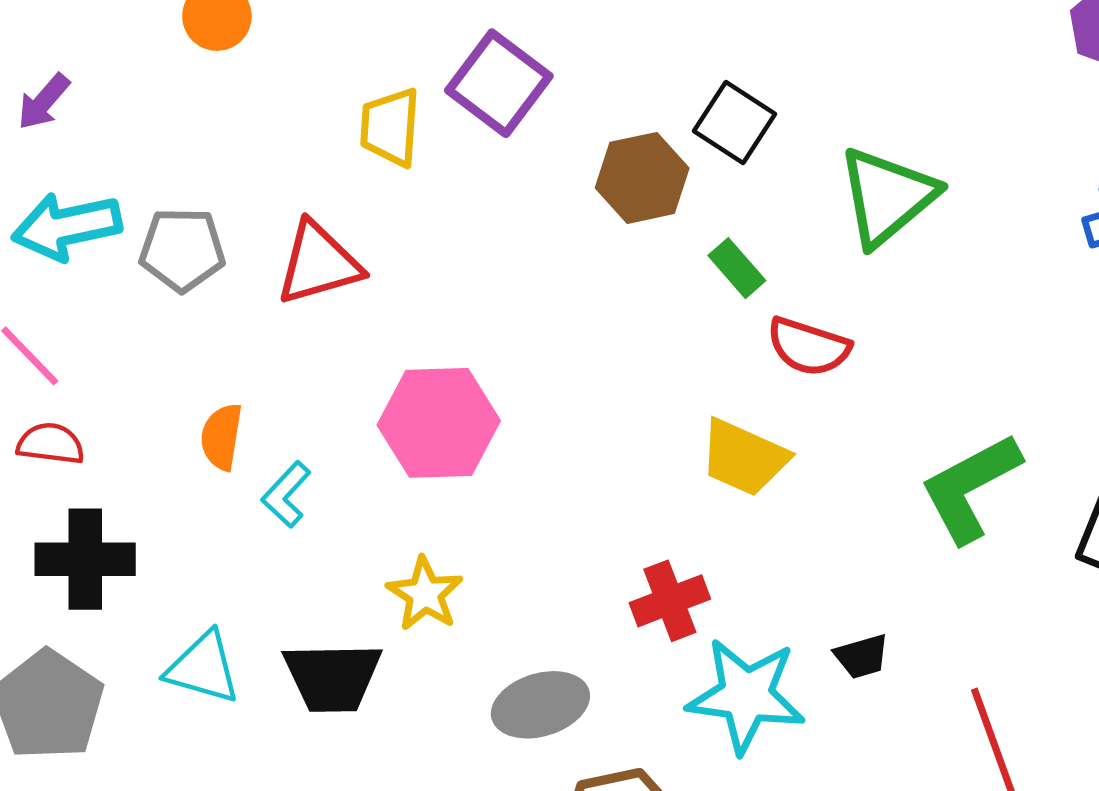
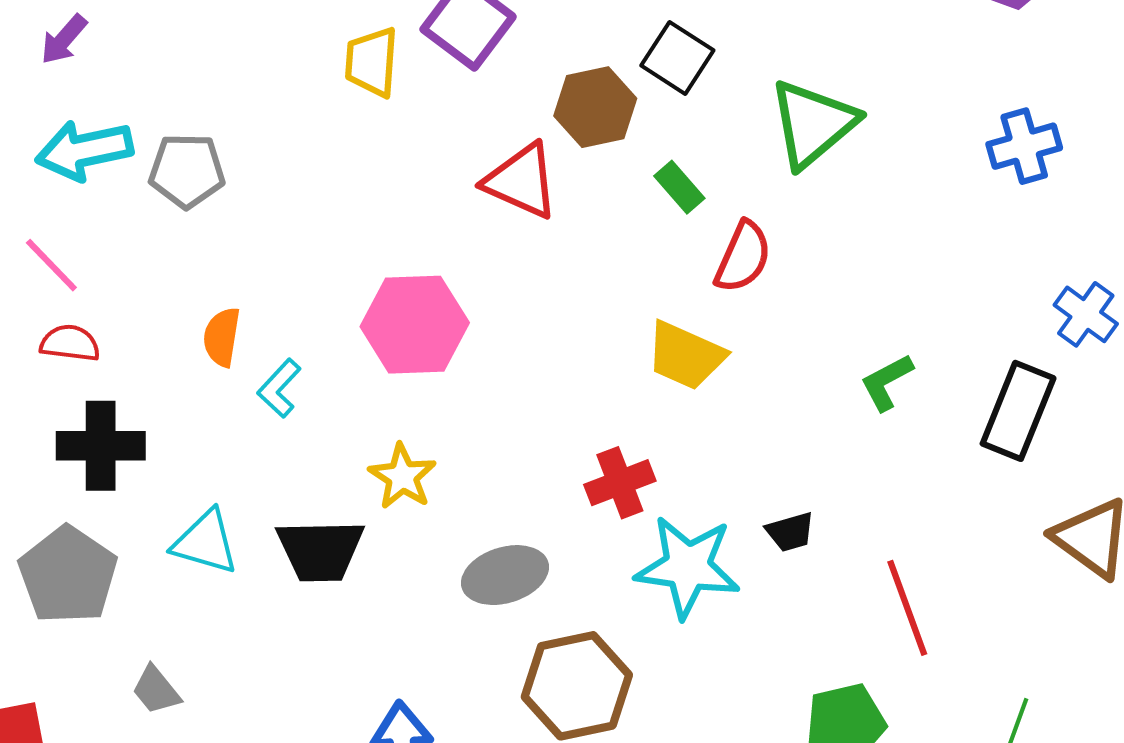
red triangle: (319, 263) -> (521, 181), moved, turned 40
red semicircle: (809, 347) -> (743, 257), turned -84
green L-shape: (970, 488) -> (887, 382), size x0.6

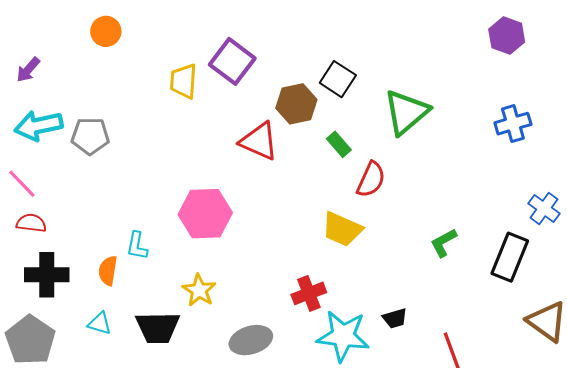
orange semicircle: (222, 337) -> (108, 271), moved
cyan L-shape: (279, 388) -> (137, 246), turned -32
cyan triangle: (205, 542) -> (100, 323), size x0.7

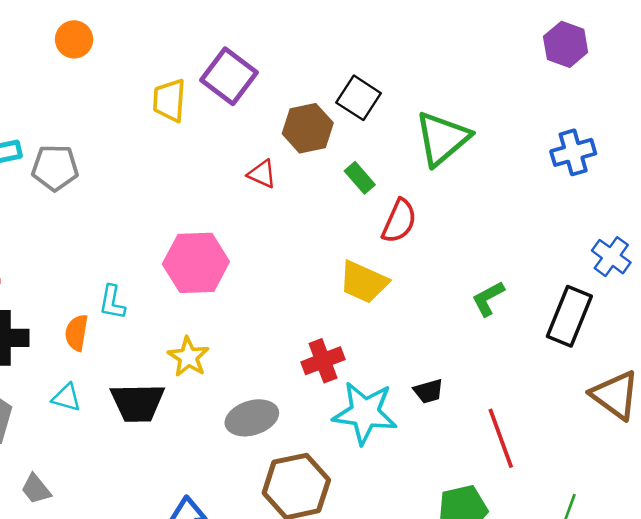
red triangle: (259, 141) -> (262, 174), size x0.6

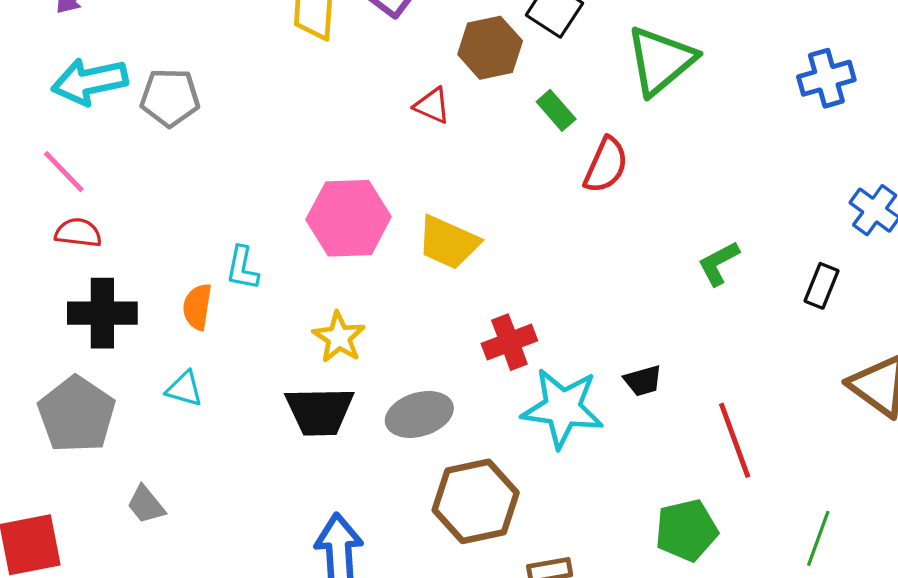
yellow trapezoid: (364, 282) -> (448, 242), moved
black rectangle: (569, 316) -> (822, 286), size x0.6
black trapezoid: (138, 403) -> (320, 411), moved

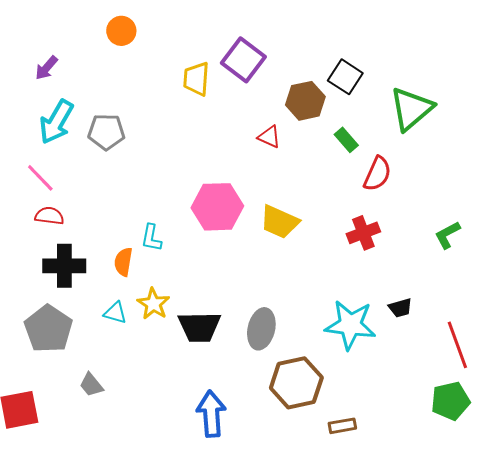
cyan arrow: (89, 81) -> (56, 122), turned -48
yellow star: (339, 337) -> (153, 304), moved
red cross: (509, 342) -> (363, 233), moved
gray ellipse: (419, 414) -> (261, 329), turned -60
green pentagon: (686, 530) -> (450, 401), moved

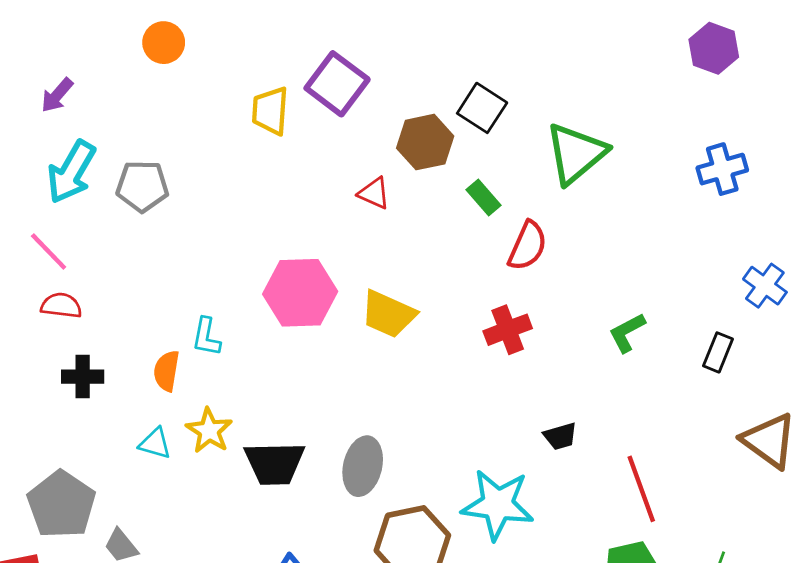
black cross: (64, 266) -> (83, 377), size x0.7
cyan star: (350, 325) -> (498, 505), moved
gray pentagon: (48, 329) -> (61, 505), moved

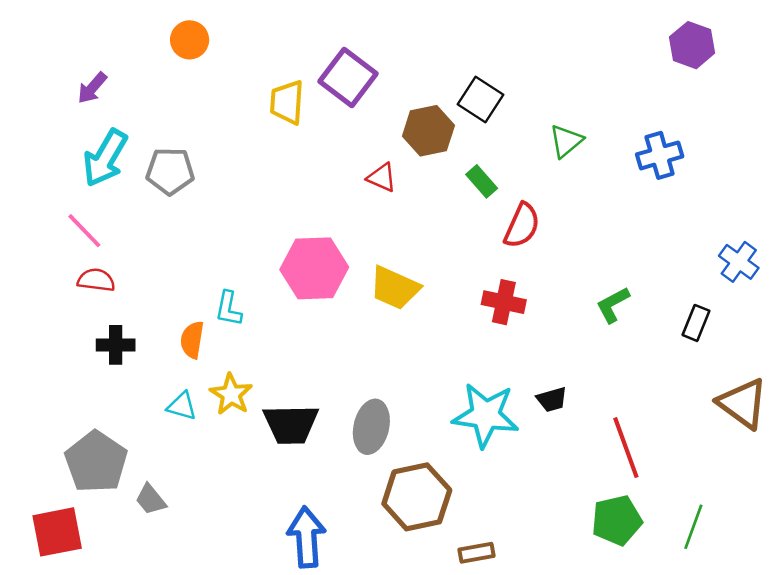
green triangle: (576, 153) -> (566, 141), size x0.6
blue cross: (722, 169) -> (660, 155), moved
red cross: (508, 330) -> (504, 302), turned 33
cyan star: (498, 505) -> (486, 415), moved

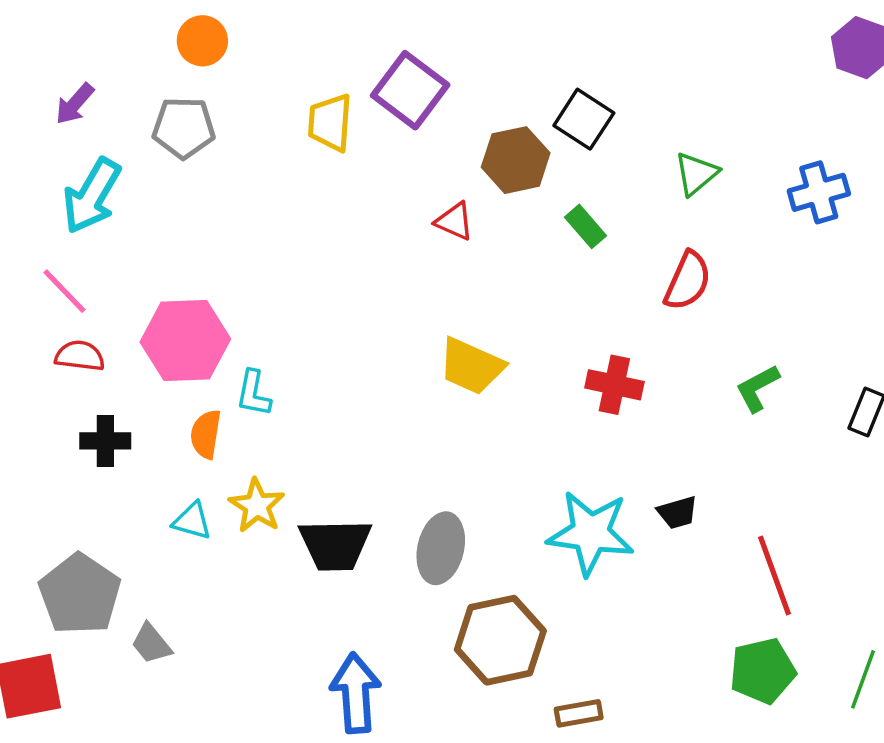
gray pentagon: (170, 171) -> (184, 128), moved
red semicircle: (522, 226) -> (688, 281), moved
pink hexagon: (314, 268) -> (185, 341), moved

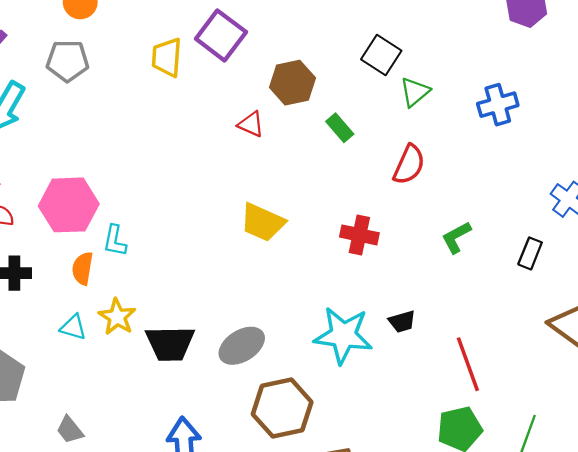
black square: (584, 119) -> (381, 55), moved
gray ellipse: (441, 548) -> (242, 346), turned 45
gray trapezoid: (151, 644) -> (70, 430), moved

